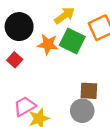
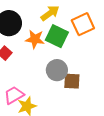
gray circle: (82, 111) -> (57, 70), moved

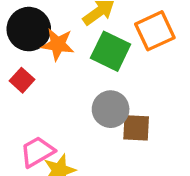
orange star: (35, 39) -> (58, 44), moved

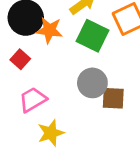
pink trapezoid: (37, 152) -> (33, 100), moved

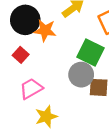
green square: (92, 36) -> (90, 52), moved

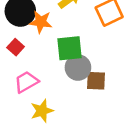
green square: (90, 52) -> (70, 48), moved, turned -32

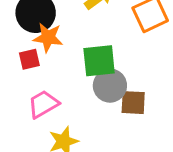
orange star: (41, 22) -> (48, 38), moved
red square: (16, 47) -> (29, 59), turned 35

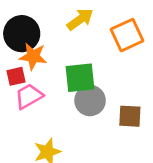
brown square: (133, 103) -> (130, 116), moved
pink trapezoid: (43, 104) -> (29, 96), moved

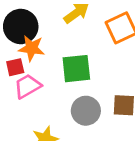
gray circle: (90, 101) -> (86, 111), moved

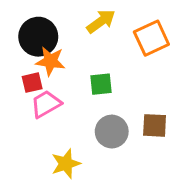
green square: (76, 69) -> (101, 84), size x0.7

